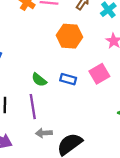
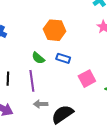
orange hexagon: (69, 36) -> (55, 30), moved
pink square: (99, 74) -> (87, 79), moved

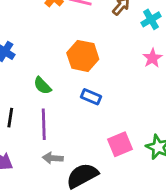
green semicircle: (38, 58) -> (42, 86), moved
pink square: (87, 79) -> (120, 144), moved

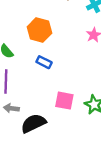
pink square: (120, 144) -> (64, 101), turned 30

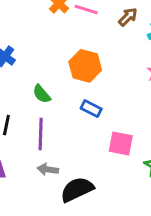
pink square: (64, 101) -> (121, 143), moved

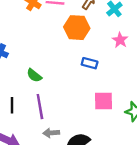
orange hexagon: (85, 66) -> (77, 28), moved
blue rectangle: (91, 109) -> (90, 63), moved

